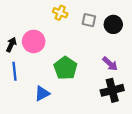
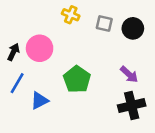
blue line: (14, 71) -> (17, 83), turned 36
blue triangle: (42, 93) -> (40, 101), moved

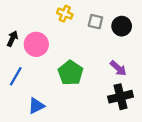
black arrow: (13, 52) -> (12, 39), moved
blue triangle: (40, 101) -> (36, 106), moved

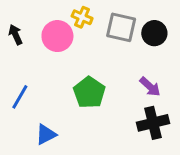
gray square: (95, 22) -> (121, 27), size x1.5
black arrow: (12, 39) -> (15, 35), moved, turned -49
pink circle: (36, 44) -> (57, 36), moved

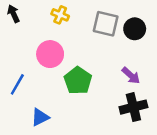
yellow cross: (82, 17) -> (60, 15), moved
black arrow: (15, 35) -> (13, 14), moved
pink circle: (57, 36) -> (50, 54), moved

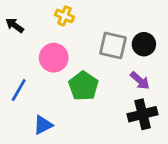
black arrow: (13, 14) -> (15, 25), moved, turned -30
gray square: (106, 24) -> (113, 46), moved
black circle: (135, 29) -> (144, 44), moved

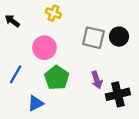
purple arrow: (140, 81) -> (97, 80), moved, turned 30
green pentagon: (83, 86) -> (57, 78), moved

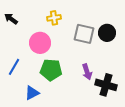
yellow cross: (53, 13) -> (54, 18), moved, turned -32
green pentagon: (57, 78) -> (51, 70), turned -30
black cross: (118, 94) -> (106, 85), turned 30

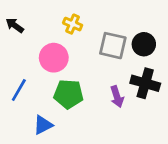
yellow cross: (54, 18) -> (73, 24), turned 32
black cross: (106, 85) -> (145, 83), moved

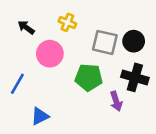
black arrow: (15, 25) -> (26, 27), moved
green pentagon: (69, 94) -> (89, 77), moved
purple arrow: (117, 97) -> (116, 101), moved

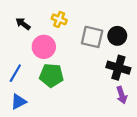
green pentagon: (89, 77) -> (52, 75), moved
purple arrow: (116, 101) -> (122, 95), moved
blue triangle: (40, 116) -> (19, 102), moved

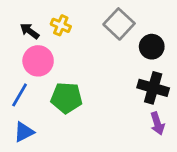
yellow cross: (59, 19) -> (61, 25), moved
gray square: (92, 37) -> (119, 24), moved, turned 30
pink circle: (44, 47) -> (38, 61), moved

